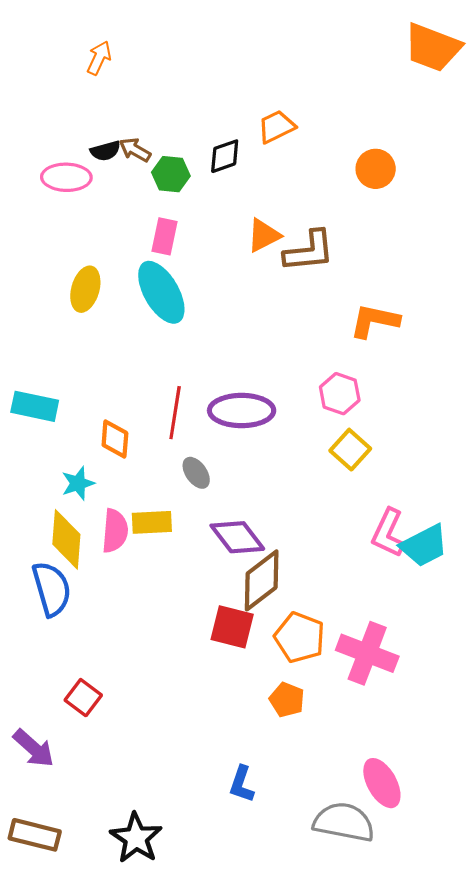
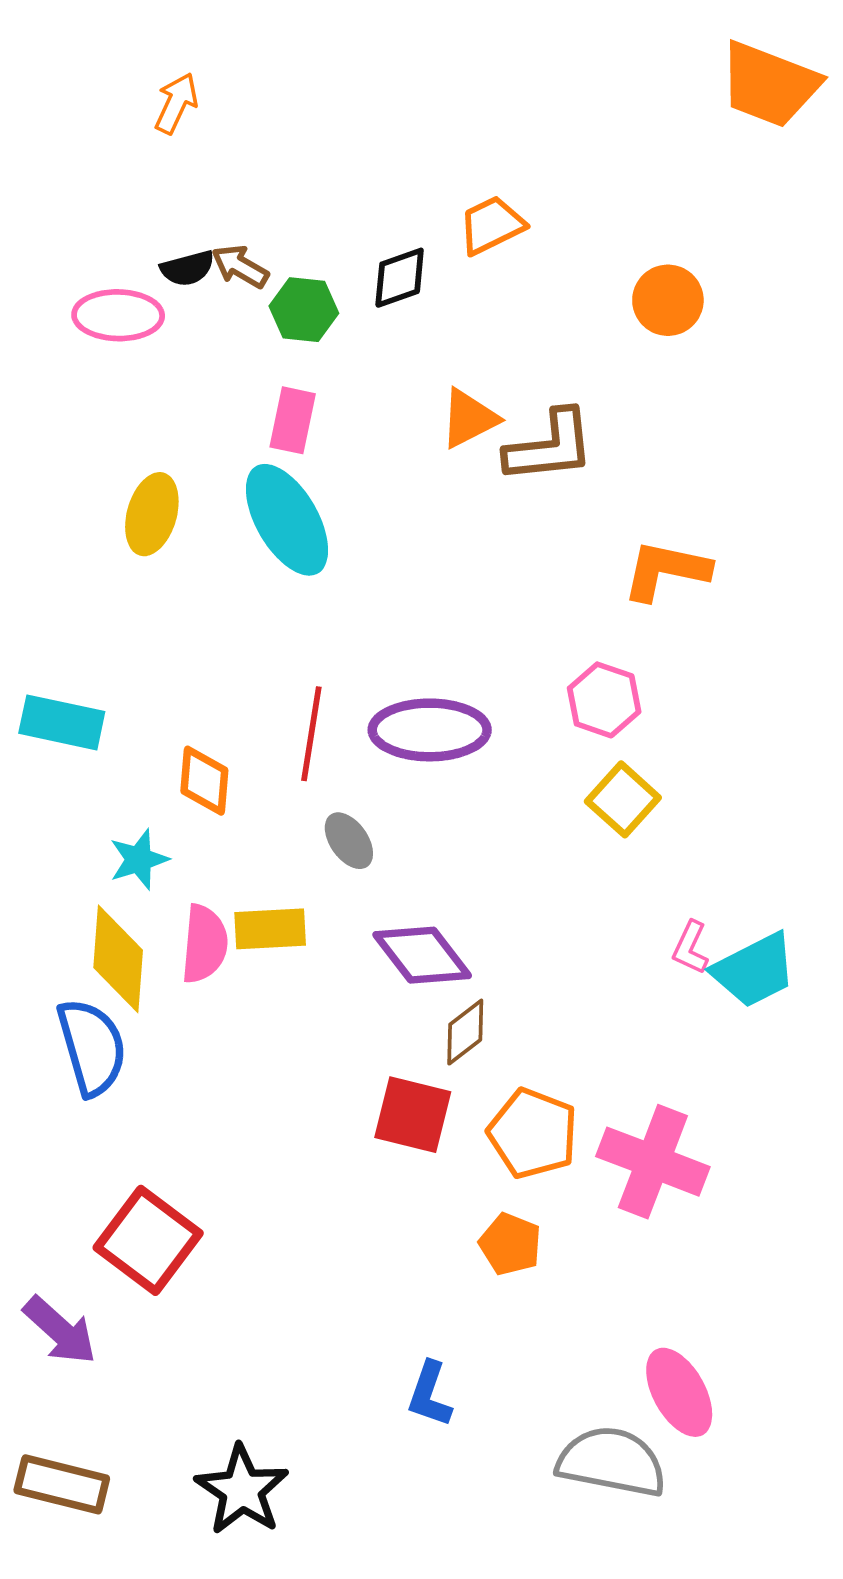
pink L-shape: (388, 533) -> (690, 948), size x0.6
brown diamond: (262, 580) -> (465, 1032), size x0.6
red square: (83, 698) -> (148, 1240), size x1.6

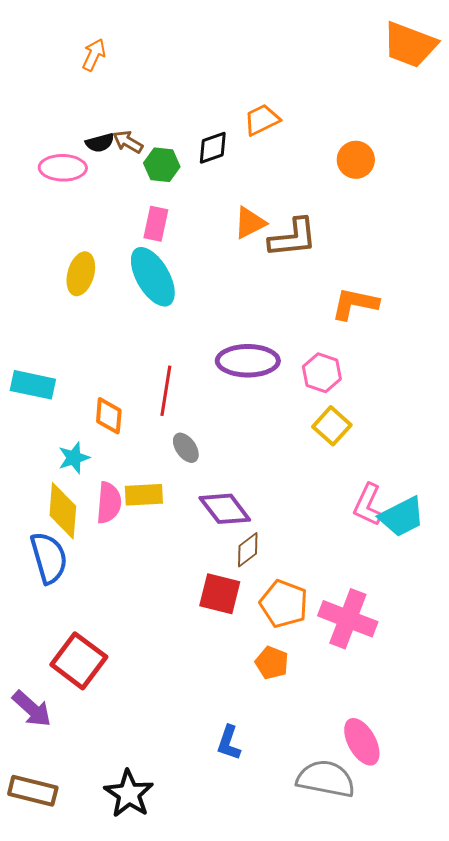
purple ellipse: (430, 730) -> (248, 361), moved
pink L-shape: (690, 948) -> (368, 505), size x1.5

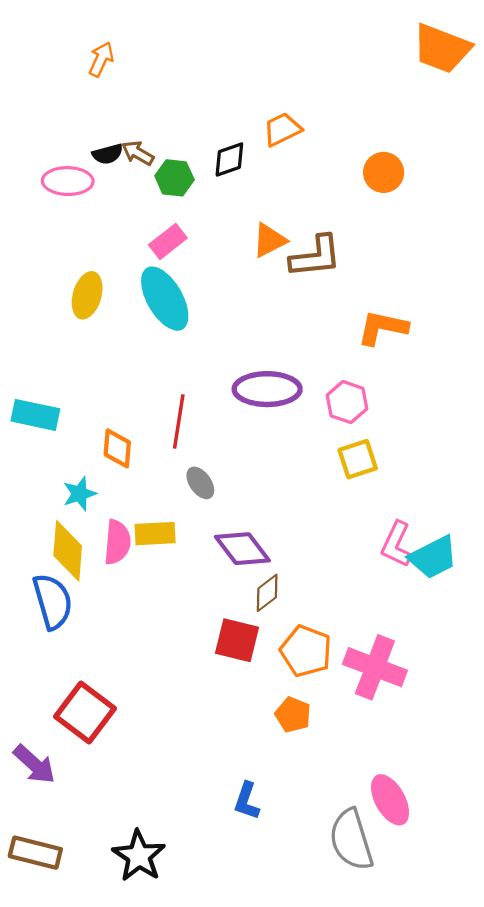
pink rectangle: (156, 224) -> (168, 241), turned 40
yellow square: (332, 426) -> (358, 459), turned 30
gray semicircle: (326, 779) -> (351, 840), turned -118

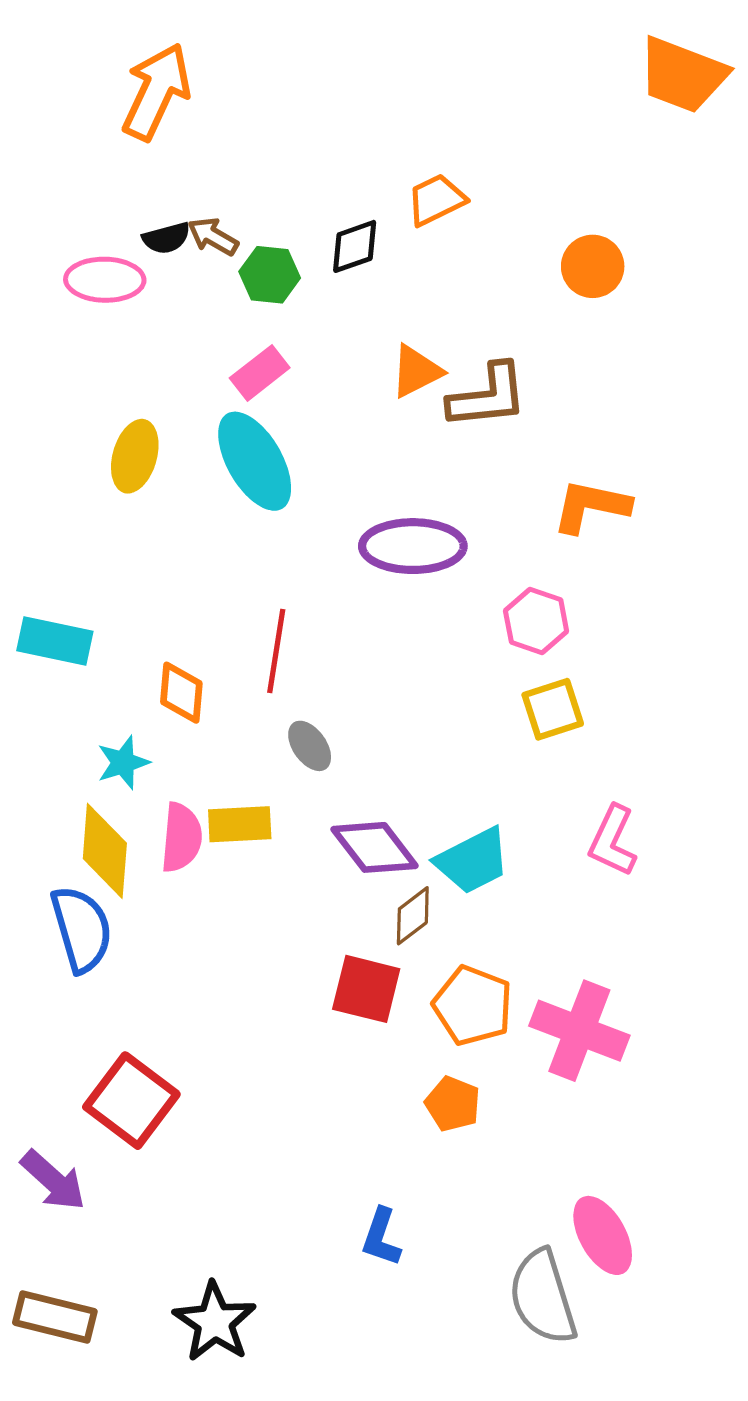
orange arrow: (101, 59) -> (156, 92), size x1.8
purple ellipse: (267, 389) -> (413, 546), moved
cyan trapezoid: (433, 557) -> (473, 861), moved

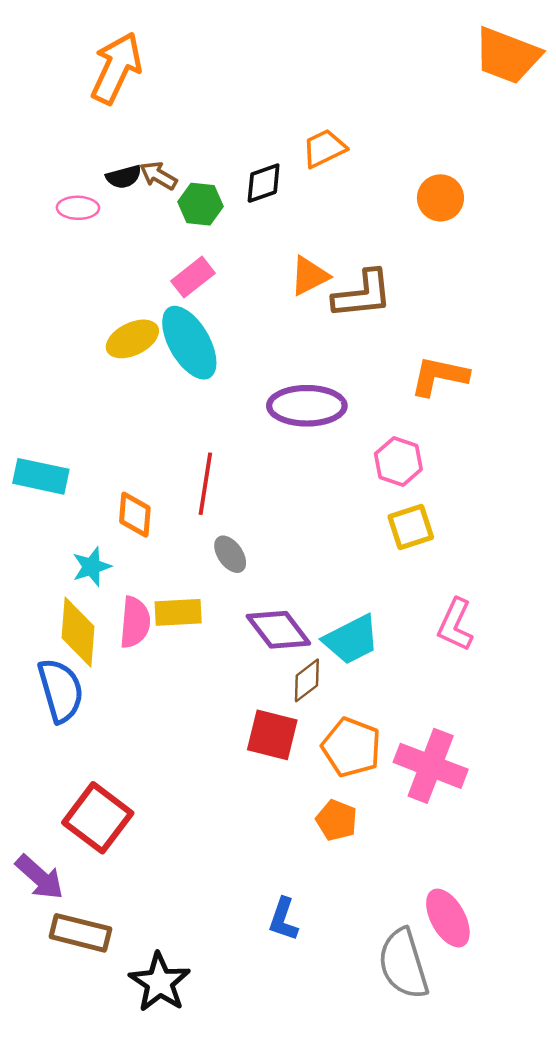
pink ellipse: (105, 280) -> (78, 208), size x0.7
yellow ellipse: (135, 456) -> (132, 339), moved, turned 48
brown rectangle: (55, 1317) -> (80, 933), moved

